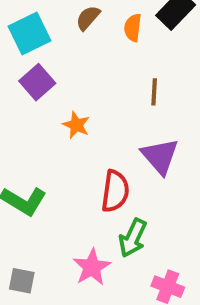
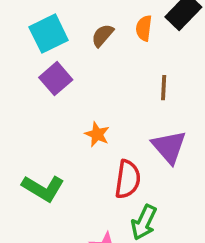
brown semicircle: (88, 18) -> (102, 35), moved
orange star: (76, 125) -> (97, 134), moved

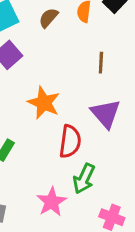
orange star: (97, 134) -> (44, 103), size x1.5

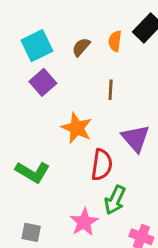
brown line: (101, 63) -> (111, 90), moved

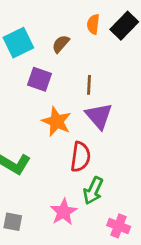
orange semicircle: (115, 41) -> (93, 24), moved
purple square: (43, 82) -> (40, 79), moved, turned -30
purple triangle: (136, 138) -> (99, 116), moved

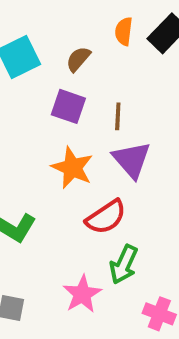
purple square: (40, 79) -> (68, 106), moved
red semicircle: (80, 157) -> (106, 217), turned 48

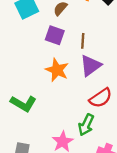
purple triangle: (132, 160) -> (91, 65), turned 35
red semicircle: (106, 217) -> (101, 98), moved

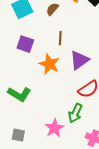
purple square: (55, 35) -> (25, 44), moved
brown line: (83, 41) -> (60, 38), moved

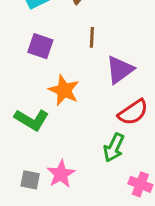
orange star: (49, 64) -> (64, 90), moved
pink star: (54, 128) -> (61, 174), moved

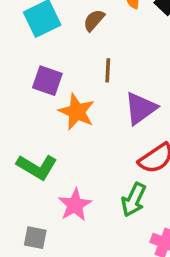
orange star: (64, 90) -> (77, 112), moved
pink star: (61, 174) -> (75, 205), moved

